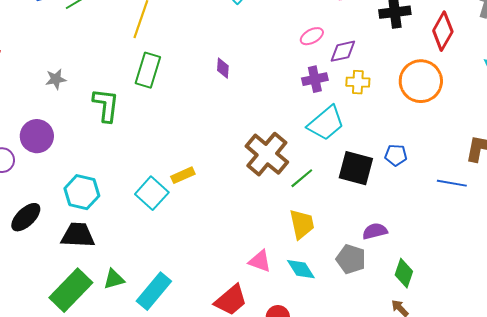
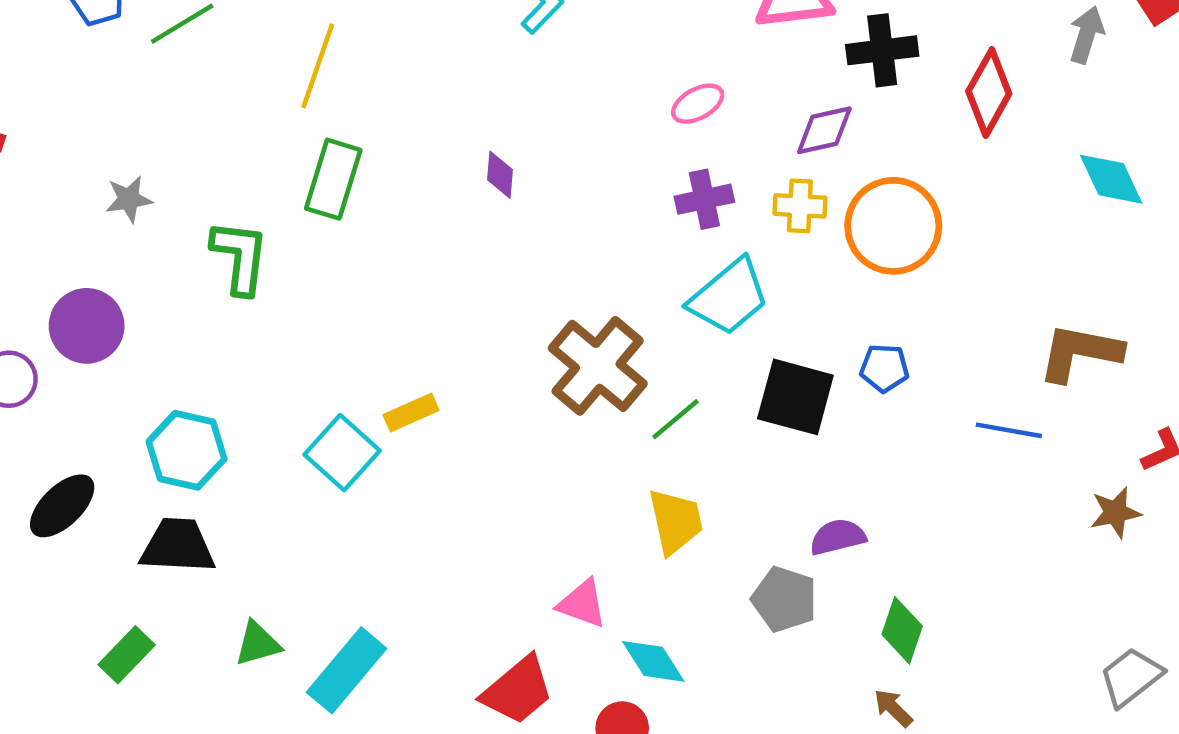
purple diamond: (343, 51) -> (824, 130), moved
orange circle: (421, 81) -> (893, 226), moved
cyan diamond: (301, 269) -> (653, 661), moved
green rectangle: (71, 290) -> (127, 655), moved, size x0.6

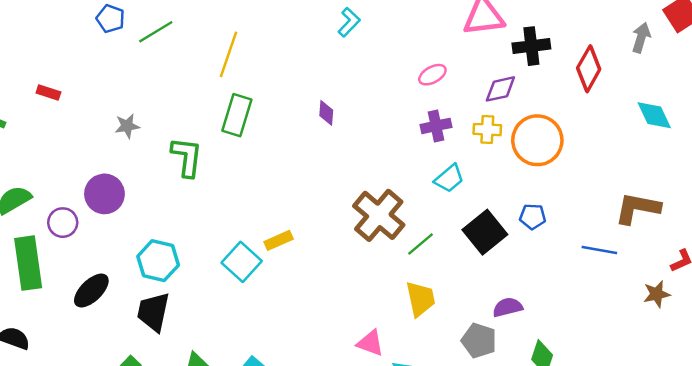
cyan trapezoid: (729, 297) -> (449, 178), size x0.7
black square: (795, 397) -> (485, 232), turned 36
black trapezoid: (178, 546) -> (153, 312), turned -81

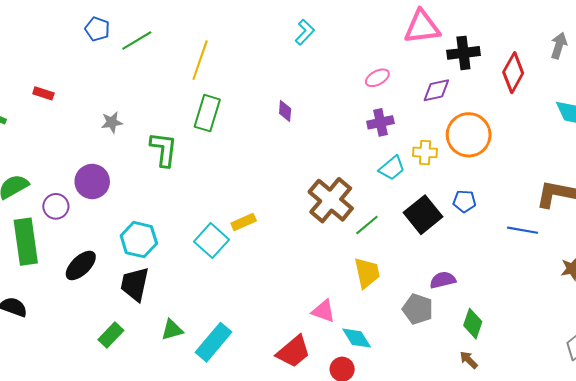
yellow cross: (487, 130) -> (425, 152), moved

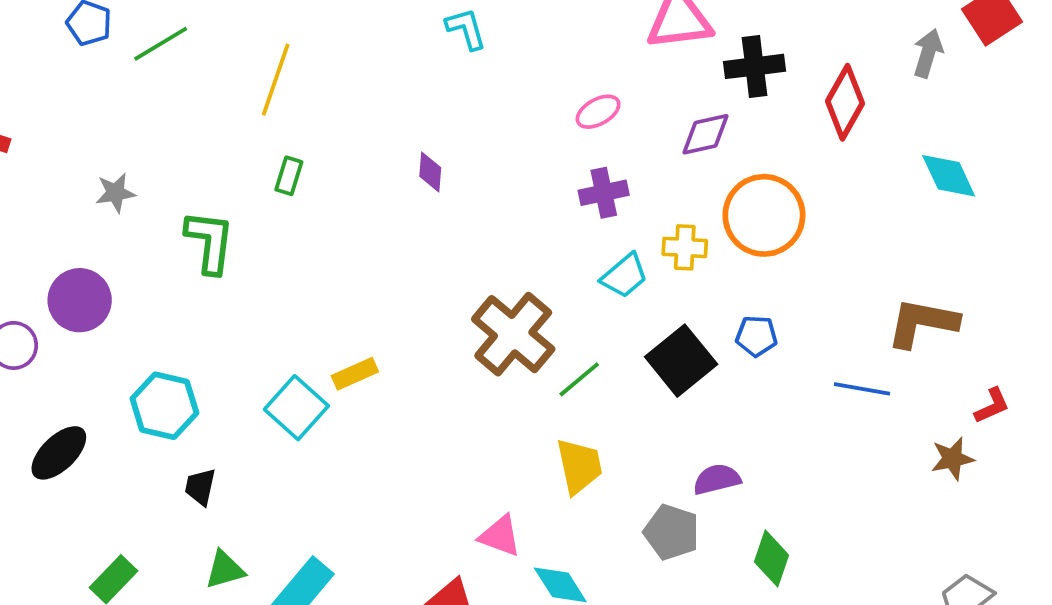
cyan L-shape: (305, 32) -> (466, 29), turned -60
green rectangle: (207, 113) -> (289, 176), size x0.6
black trapezoid: (135, 284) -> (200, 487), moved, size x0.6

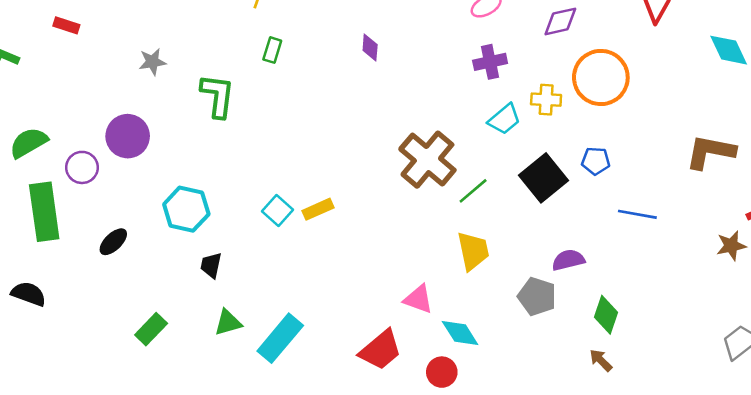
yellow rectangle: (355, 374) -> (318, 209), moved
blue line: (862, 389) -> (637, 214), moved
cyan square: (296, 408) -> (278, 210), size x0.7
black ellipse: (59, 453) -> (113, 242), size x0.7

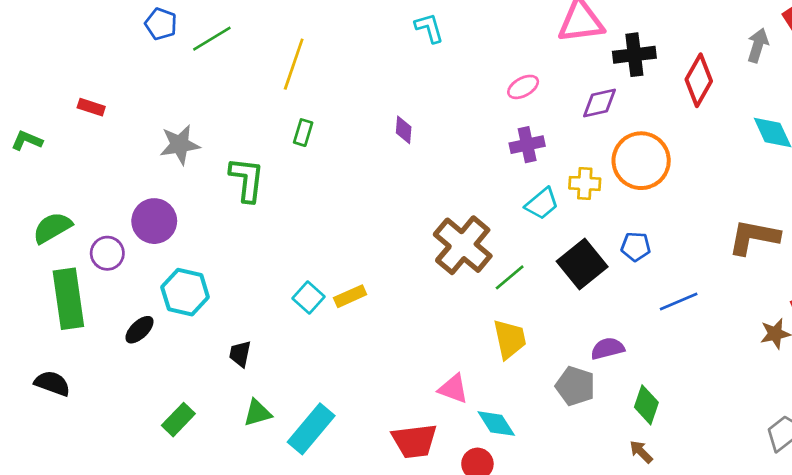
gray star: (152, 62) -> (180, 145), size x1.4
cyan hexagon: (186, 209) -> (185, 292), moved
blue line: (637, 214) -> (679, 302), turned -33
red trapezoid: (381, 350) -> (414, 441), turned 33

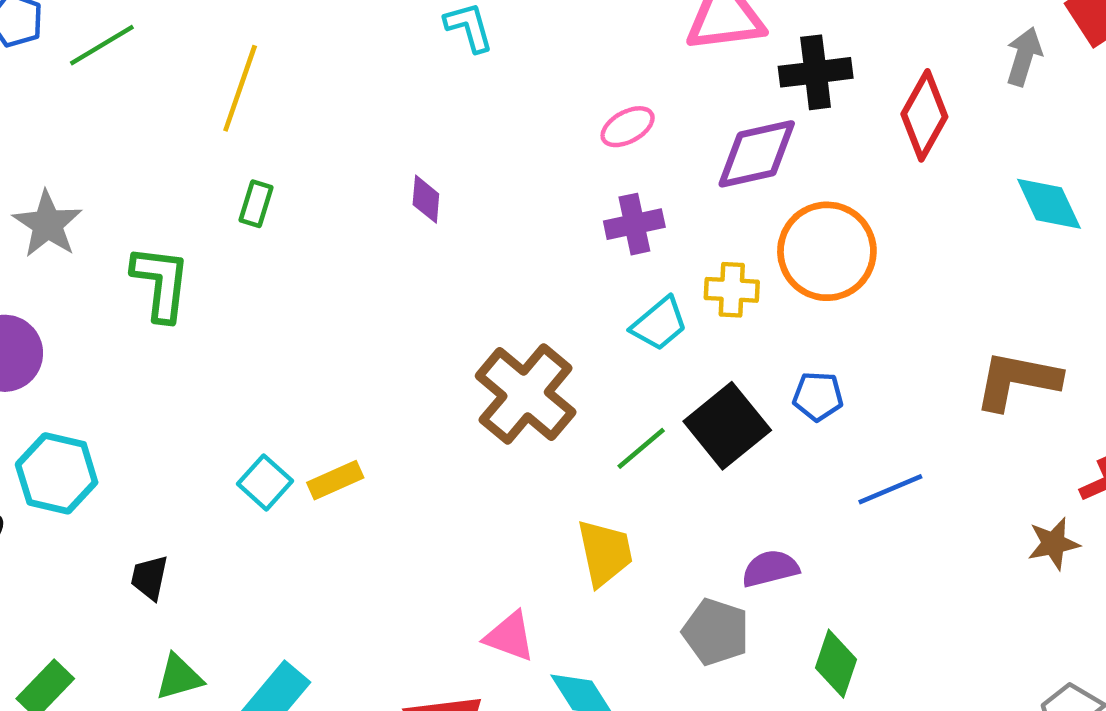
purple diamond: (600, 103) -> (757, 154), size x1.4
gray star: (180, 145) -> (48, 224), turned -30
green line: (510, 277) -> (641, 448), moved

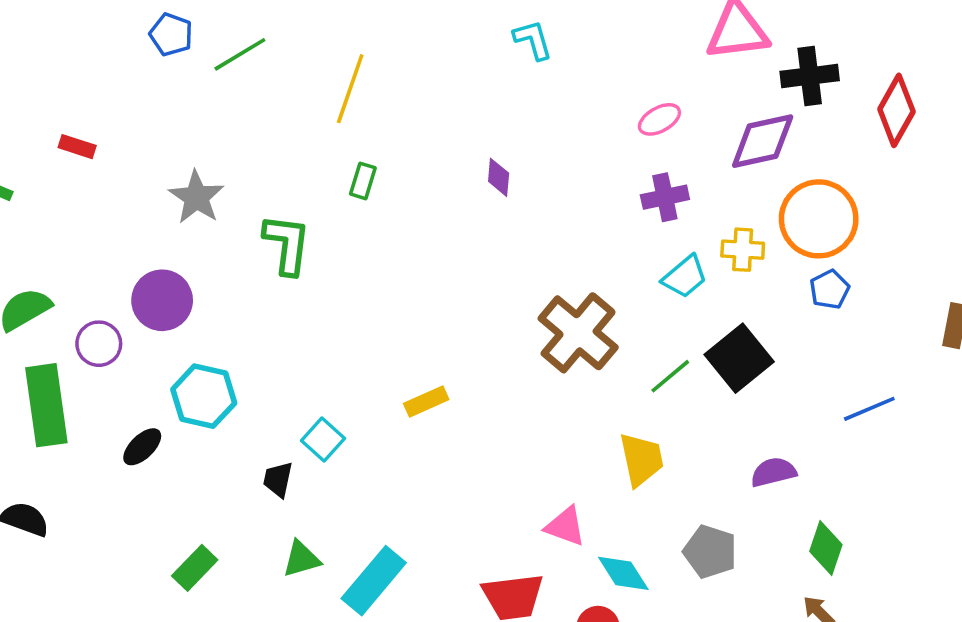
blue pentagon: (818, 396) -> (829, 289), moved, turned -30
cyan square: (265, 482) -> (323, 440), moved
gray pentagon: (716, 632) -> (710, 552), moved

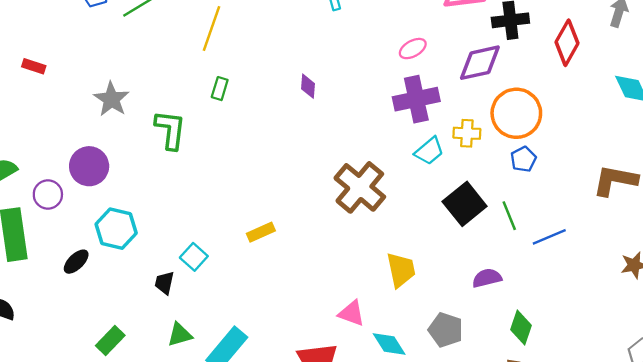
purple cross: (665, 197) -> (416, 99), size x1.5
green line: (670, 376) -> (509, 216), moved, turned -72

